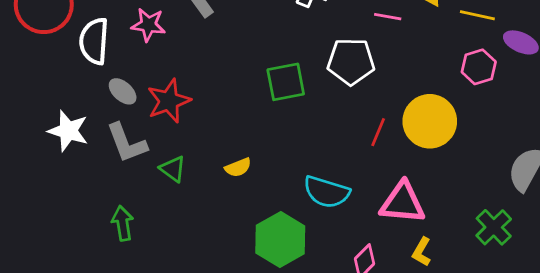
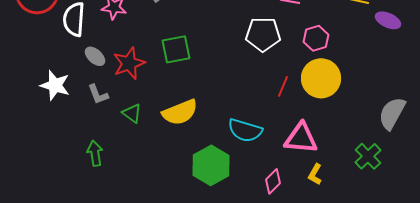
pink hexagon: (479, 67) -> (316, 38), moved
green square: (286, 82) -> (176, 49), moved
gray L-shape: (127, 143) -> (98, 94), size x0.7
yellow semicircle: (238, 167) -> (180, 112), size x1.8

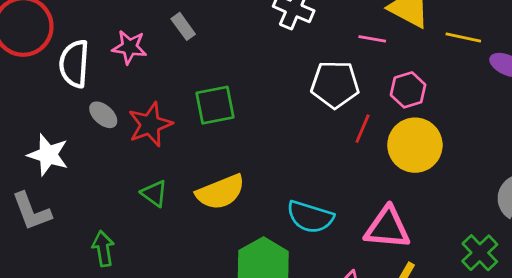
red line: (283, 86) -> (363, 129), moved
gray L-shape: (98, 94) -> (31, 211), moved, size x1.4

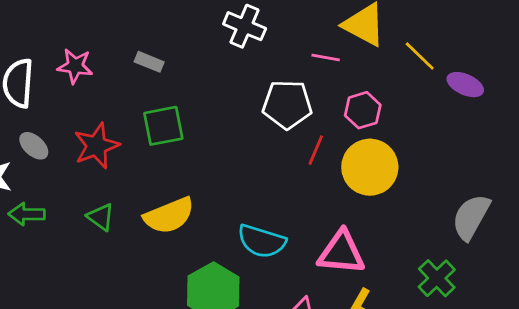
gray rectangle: (183, 26) -> (149, 62), moved, turned -32
yellow line: (463, 38) -> (420, 56), turned 32
gray ellipse: (103, 115) -> (34, 146), moved
green arrow: (103, 249) -> (27, 214), moved, turned -80

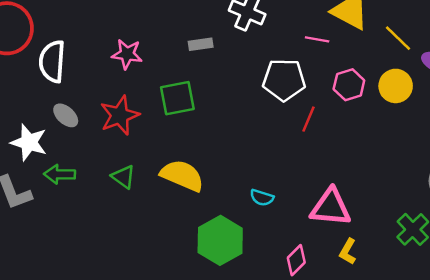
gray rectangle: (149, 62) -> (201, 44), moved, turned -30
pink star: (75, 66) -> (127, 54), moved
yellow circle: (370, 167) -> (396, 86), moved, size x0.7
yellow semicircle: (169, 216) -> (182, 175), turned -135
cyan semicircle: (262, 241) -> (262, 198), size x0.6

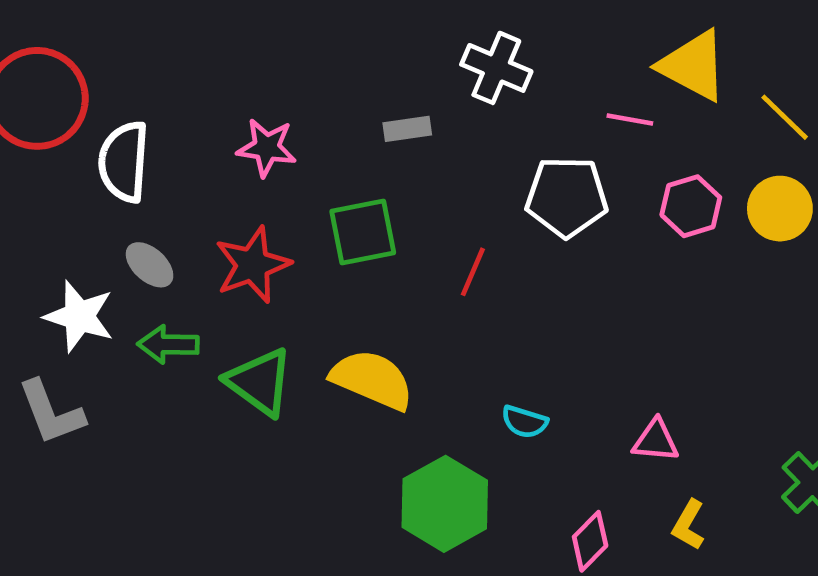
red line: (309, 119) -> (473, 272), moved
green arrow: (60, 174) -> (168, 344), moved
green triangle: (123, 177) -> (260, 382), size x1.5
pink triangle: (331, 207) -> (656, 441), size x0.6

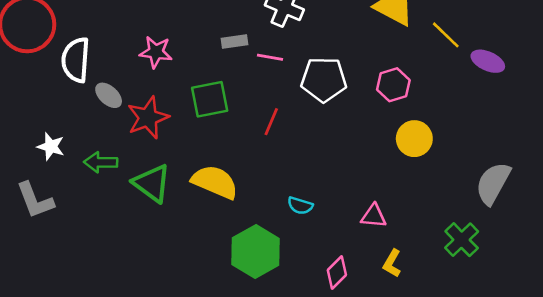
pink line: (630, 120) -> (270, 57), moved
yellow circle: (780, 209) -> (414, 139), moved
gray ellipse: (150, 265) -> (109, 95), moved
white star: (79, 316) -> (51, 146), size x0.7

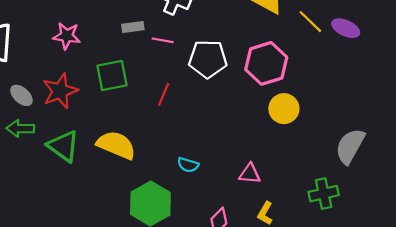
purple ellipse: (488, 61) -> (346, 28), moved
pink hexagon: (393, 85) -> (266, 63), size x1.5
gray ellipse: (109, 95) -> (21, 95), moved
green cross: (462, 240) -> (324, 194), turned 32

